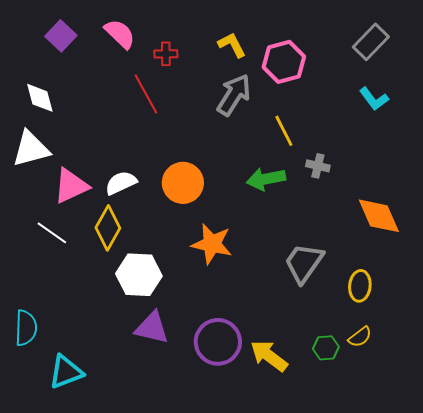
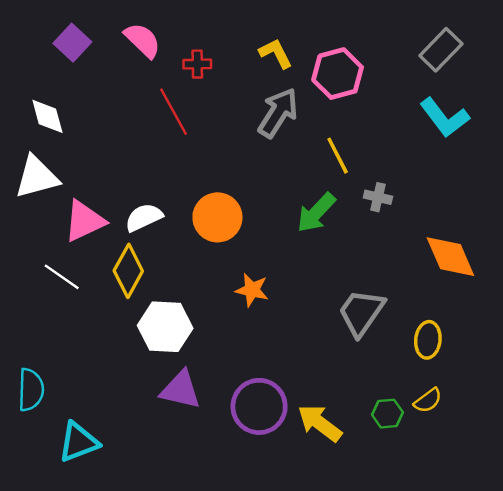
cyan L-shape: (374, 99) -> (445, 118), size x1.4
green arrow: (266, 179) -> (316, 213), turned -36
orange star: (212, 244) -> (252, 290), size x0.7

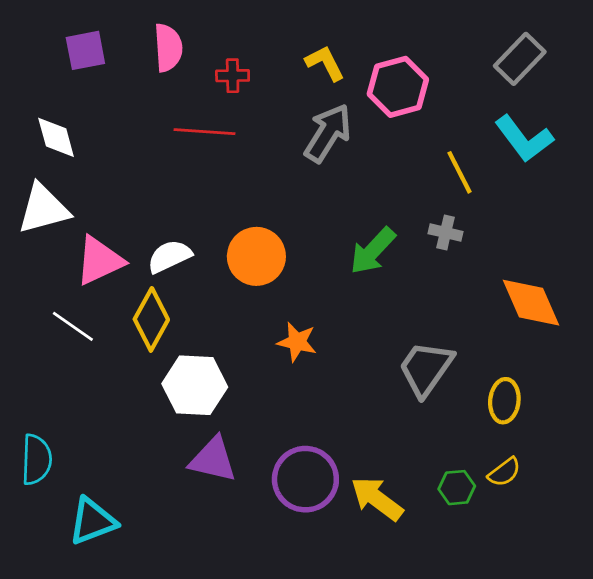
pink semicircle: (143, 40) -> (168, 48), turned 42
purple square: (72, 43) -> (85, 50), turned 36
red line: (173, 112) -> (205, 132), turned -57
yellow line: (338, 156) -> (460, 172), moved

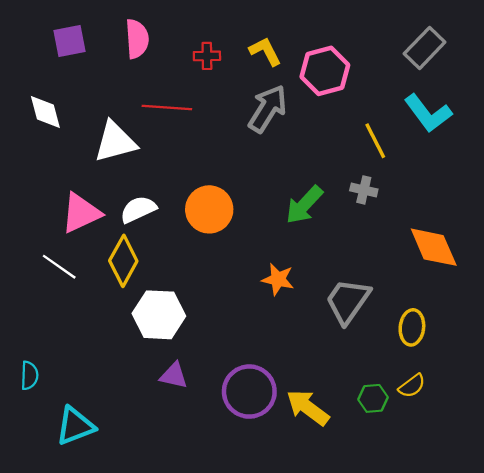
red cross: (233, 76) -> (207, 56), moved
white triangle: (43, 209) -> (115, 142), moved
orange star: (297, 342) -> (278, 279), moved
cyan semicircle: (36, 460) -> (29, 375), size x0.7
purple triangle: (213, 460) -> (174, 375), size x0.7

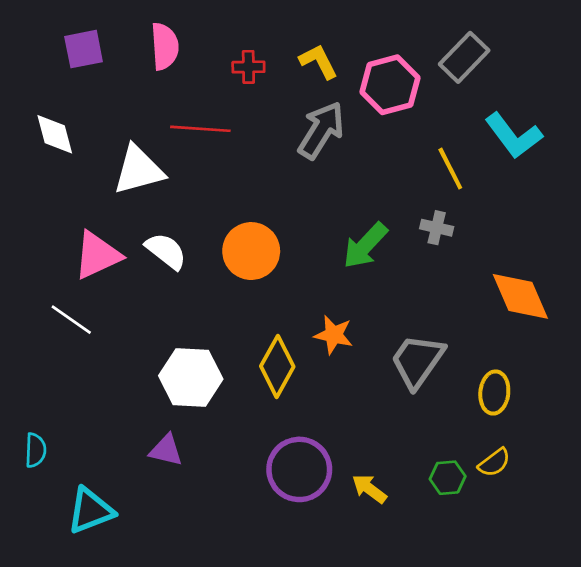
gray rectangle: (425, 48) -> (464, 57), moved
white semicircle: (138, 209) -> (166, 251), turned 63
yellow diamond: (123, 261) -> (277, 366), moved
purple triangle: (174, 375) -> (166, 450), moved
yellow arrow: (308, 408) -> (369, 489), size x0.7

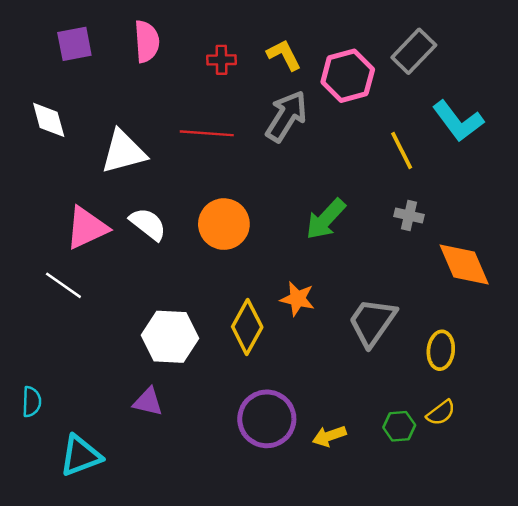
red line: (200, 129) -> (207, 133), moved
gray cross: (437, 228) -> (409, 215), moved
yellow arrow: (369, 489) -> (329, 436), turned -56

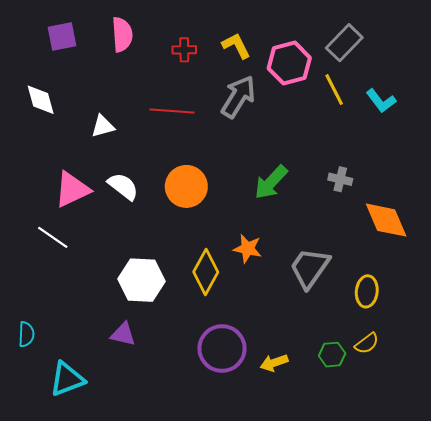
cyan L-shape: (458, 121) -> (381, 101), size x0.7
yellow line: (402, 151) -> (334, 90), moved
white triangle: (123, 152) -> (103, 126), size x0.6

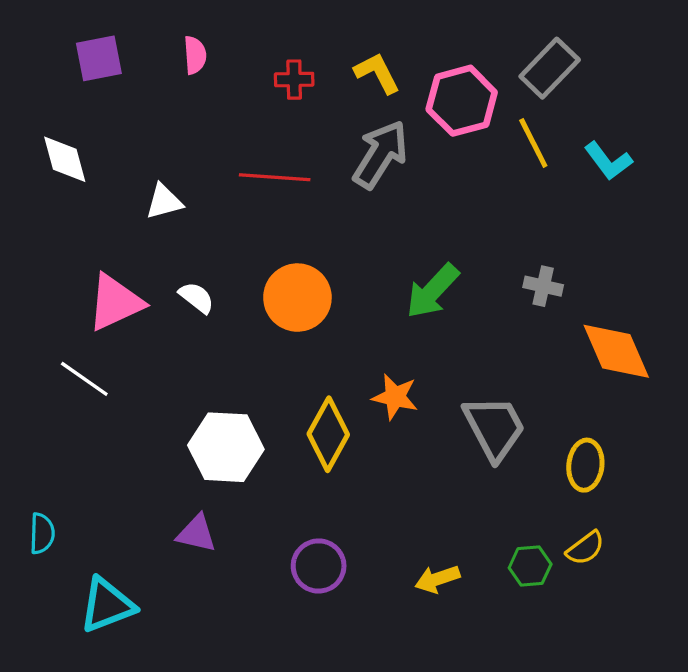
pink semicircle: (122, 35) -> (195, 55), size x0.7
white semicircle: (123, 186) -> (197, 298), size x0.7
gray trapezoid: (310, 268) -> (494, 428), turned 117
purple circle: (222, 348) -> (319, 566), moved, size x0.7

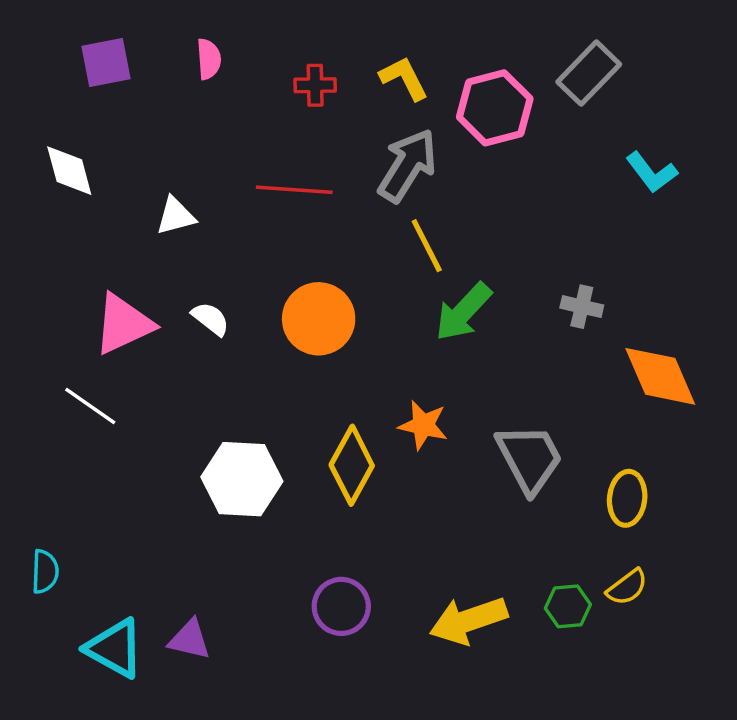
yellow line: (533, 143) -> (427, 246), moved
purple triangle: (197, 533) -> (190, 640), moved
yellow arrow: (437, 579) -> (469, 620), size x1.6
cyan triangle: (107, 605) -> (115, 648), turned 50

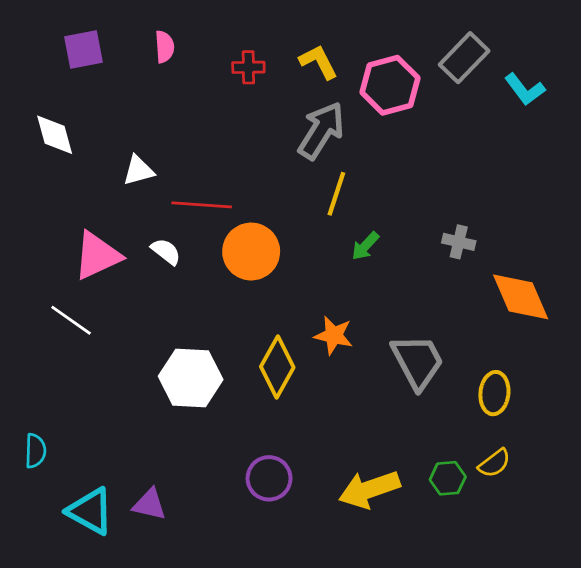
cyan L-shape: (652, 172) -> (525, 89), moved
red line: (294, 190) -> (202, 205), moved
yellow line: (427, 246) -> (336, 194), turned 45
green arrow: (463, 312) -> (365, 246), size x0.6

